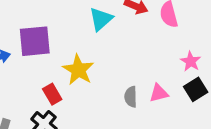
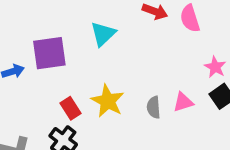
cyan triangle: (101, 19) -> (103, 34), moved
yellow star: (78, 70) -> (108, 101), moved

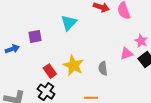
purple square: (49, 53) -> (35, 36), size x0.6
pink triangle: (183, 102) -> (126, 54), moved

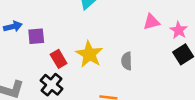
purple square: (35, 36) -> (36, 36), moved
pink triangle: (126, 54) -> (151, 22), moved

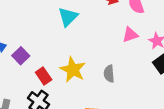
purple square: (36, 36) -> (21, 56), turned -35

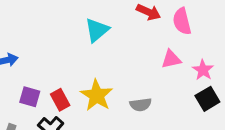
purple square: (21, 56) -> (30, 97), moved, turned -35
gray semicircle: (109, 74) -> (141, 105), turned -98

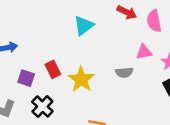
red rectangle: (60, 100) -> (53, 69), moved
gray semicircle: (141, 105) -> (124, 72), moved

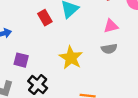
pink triangle: (144, 52) -> (111, 26), moved
red rectangle: (53, 69) -> (45, 18), moved

